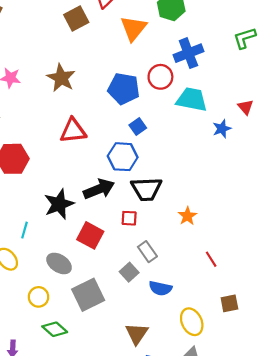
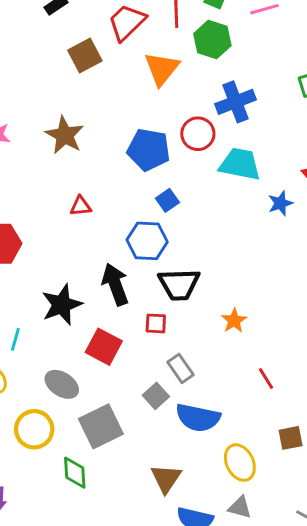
red triangle: (73, 131) -> (81, 206), size x0.6
black arrow: (99, 189) -> (115, 284), turned -88
blue semicircle: (160, 288) -> (198, 418), size x1.4
yellow circle: (39, 297) -> (34, 429), size x1.4
green diamond: (55, 329) -> (75, 473), moved, turned 45

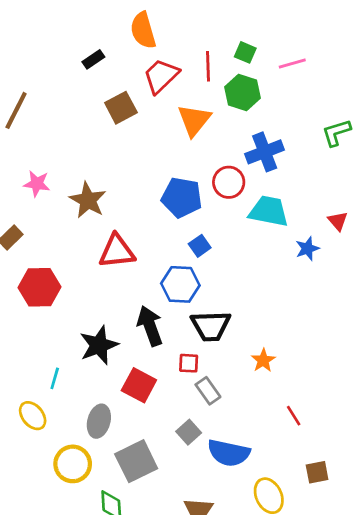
brown star: (65, 135) -> (88, 200), moved
red triangle: (81, 206) -> (117, 251), size x1.8
gray rectangle: (180, 368) -> (208, 391), moved
gray ellipse: (62, 384) -> (99, 421), turned 72

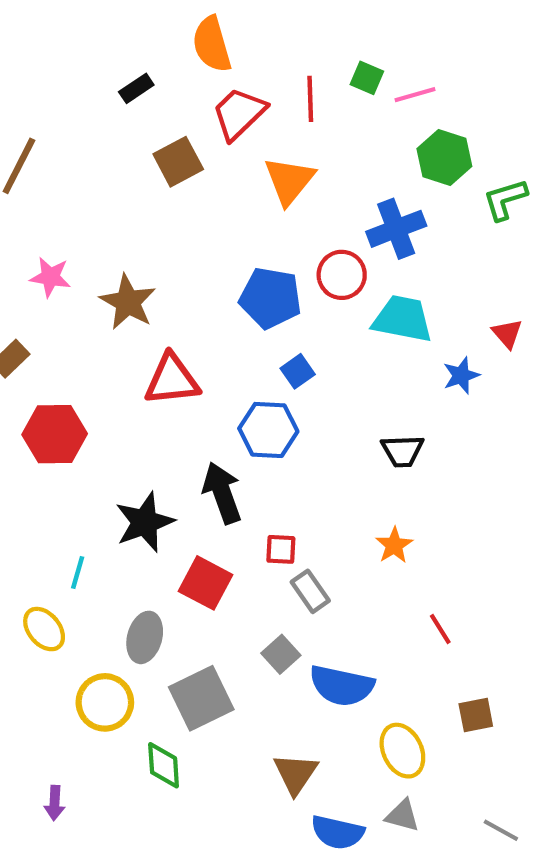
pink line: (292, 64) -> (415, 95), moved
green hexagon: (242, 93) -> (444, 158), moved
black trapezoid: (211, 326) -> (402, 451), moved, size x0.7

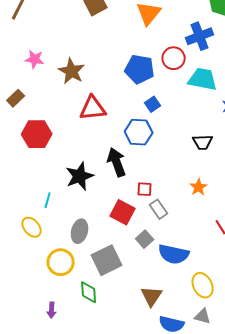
red square: (205, 583) -> (123, 212), moved
purple arrow: (55, 803) -> (52, 310), moved

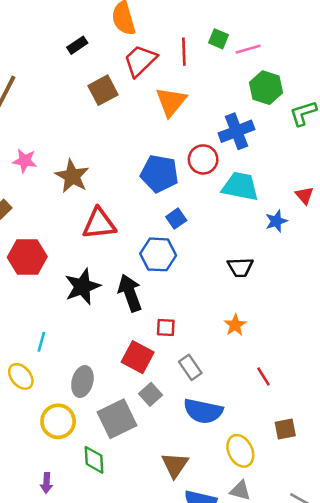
black star: (80, 176) -> (82, 287), moved
gray rectangle: (159, 209) -> (190, 367), moved
gray square: (145, 239) -> (150, 394), moved

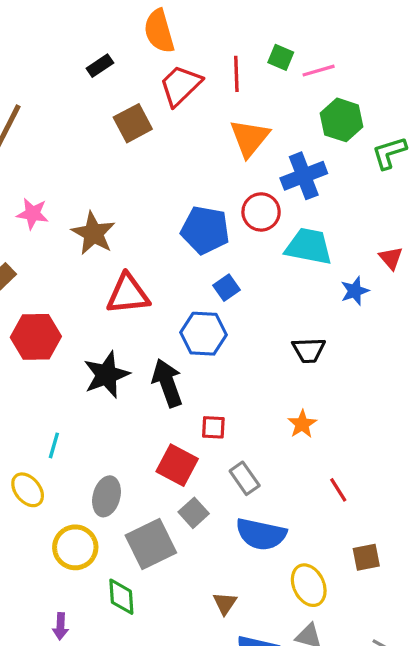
orange triangle: (171, 102) -> (250, 138), moved
brown triangle: (175, 465) -> (225, 603), size x0.7

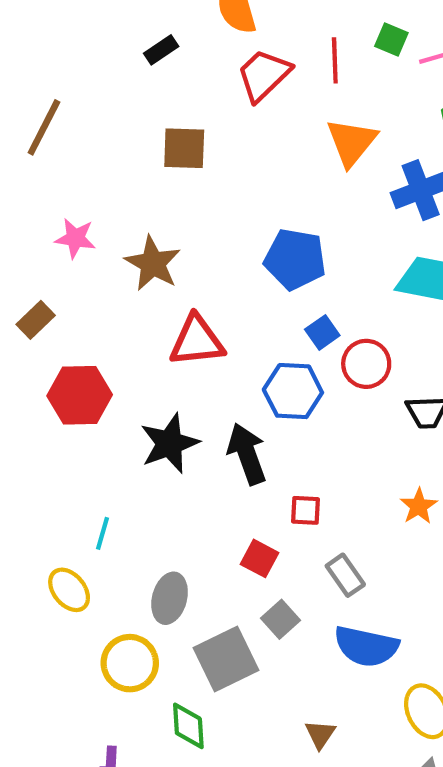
brown square: (133, 123) -> (184, 148), moved, turned 30
red circle: (261, 212) -> (366, 364), moved
red square: (177, 465) -> (260, 558), size x0.7

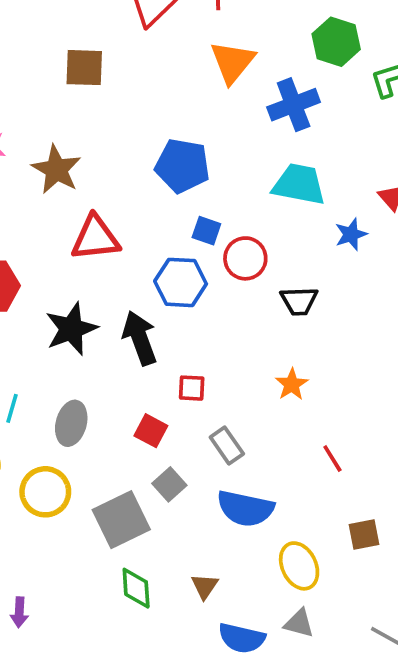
blue square: (322, 332) -> (206, 231), turned -36
gray ellipse: (170, 598) -> (71, 423), moved
yellow circle: (130, 663) -> (45, 492), moved
green diamond: (188, 726) -> (136, 588), moved

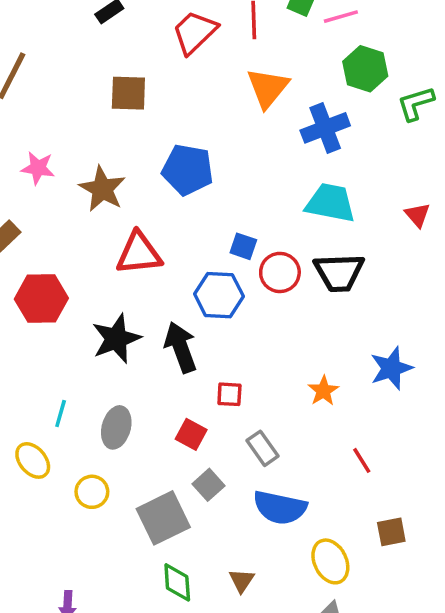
blue pentagon: (182, 166) -> (188, 170), moved
blue star: (351, 234) -> (391, 368), moved, size x1.4
black trapezoid: (299, 301) -> (339, 272), moved, size x1.4
yellow circle: (45, 492) -> (92, 492), size x0.7

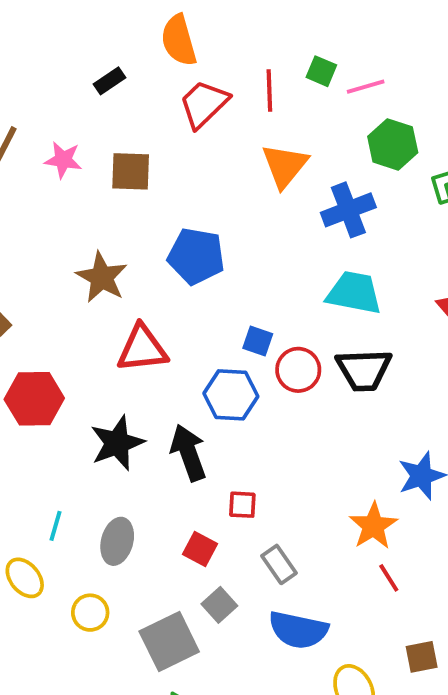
pink star: (38, 168) -> (63, 160), moved
orange star: (323, 391) -> (373, 526), moved, size x1.4

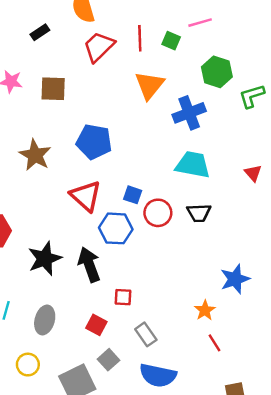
green square: (321, 71) -> (171, 41), moved
pink line: (366, 87) -> (200, 23), moved
red triangle: (142, 349) -> (86, 196), moved, turned 48
black trapezoid: (364, 370) -> (199, 213), size x0.7
orange star: (373, 526) -> (205, 310), size x0.7

